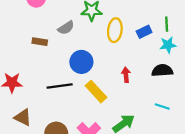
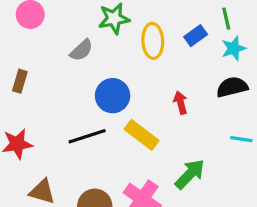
brown rectangle: (40, 42) -> (20, 81), moved, turned -72

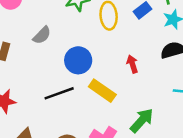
gray semicircle: (81, 50) -> (42, 35), moved

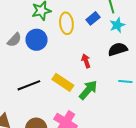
blue circle: (78, 60) -> (36, 40), moved
green arrow: (142, 120) -> (88, 90), moved

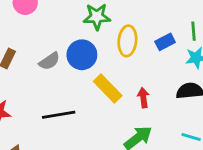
gray semicircle: (14, 40) -> (49, 61), moved
yellow rectangle: (63, 82) -> (108, 88), moved

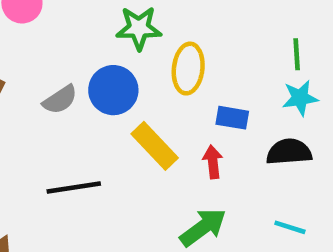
blue rectangle: (165, 42) -> (232, 118), moved, turned 36

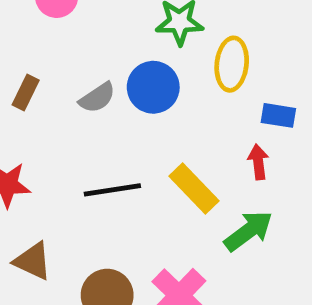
yellow rectangle: (155, 146) -> (194, 189), moved

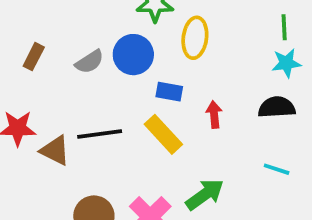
blue rectangle: (278, 115) -> (169, 92), moved
green arrow: (249, 231) -> (205, 194), moved
brown triangle: (33, 261) -> (55, 150), moved

